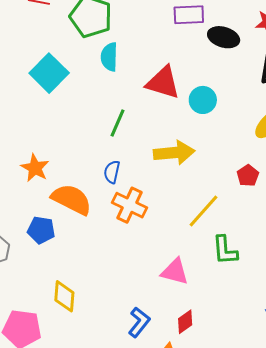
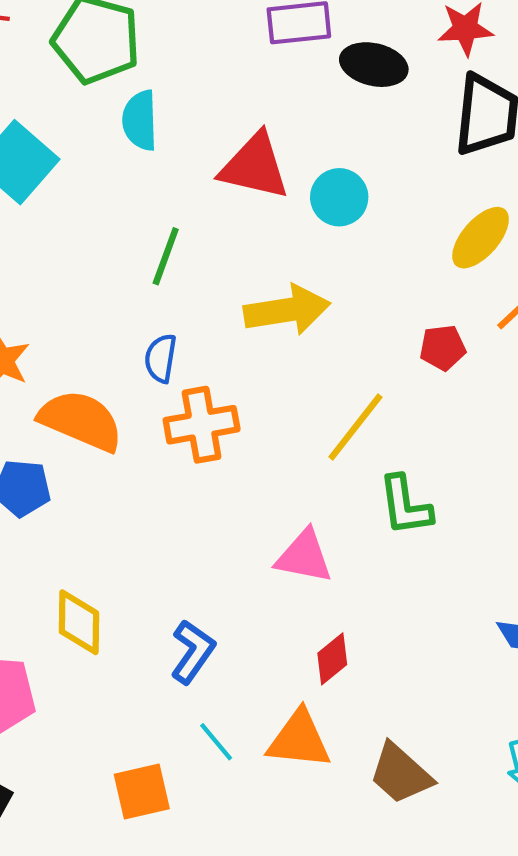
red pentagon: (248, 176) -> (443, 348), turned 30
orange cross: (129, 205) -> (202, 425), turned -32
blue L-shape: (139, 322) -> (193, 652), moved

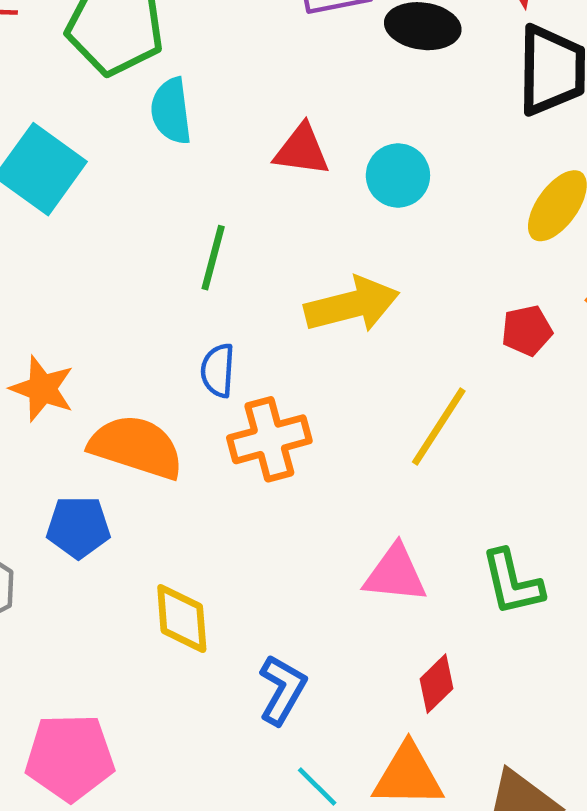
red triangle: (254, 166) -> (302, 150), size x0.7
green L-shape: (405, 505) -> (512, 583), moved
yellow diamond: (79, 622) -> (182, 619), moved

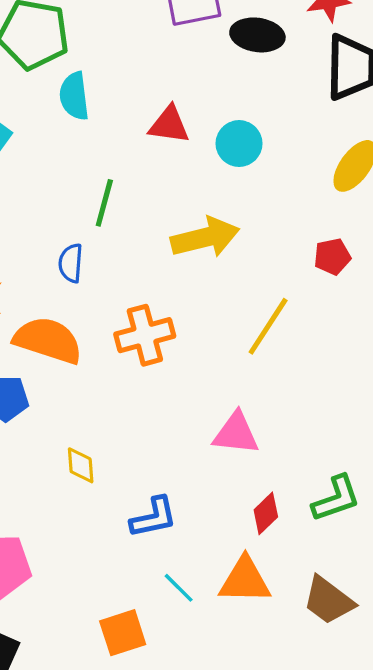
blue semicircle: (218, 370) -> (71, 263), moved
green L-shape: (512, 583) -> (336, 498), moved, turned -96
yellow diamond: (182, 619) -> (81, 465), size x0.7
blue L-shape: (282, 690) -> (154, 517), turned 48

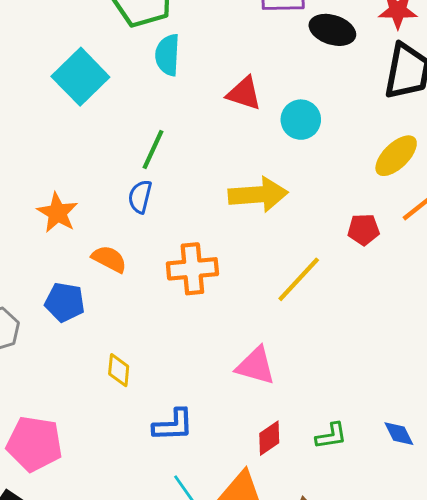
green line: (104, 203) -> (153, 150), moved
orange semicircle: (48, 340) -> (109, 259), size x0.6
green L-shape: (336, 498) -> (331, 436), size x0.7

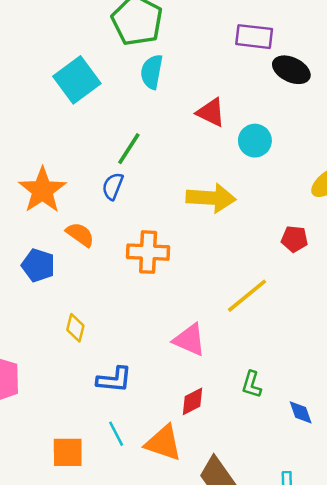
orange star: (57, 213) -> (42, 190), size x1.4
yellow line: (299, 279) -> (247, 296), moved
green L-shape: (331, 436) -> (252, 384), moved, turned 108

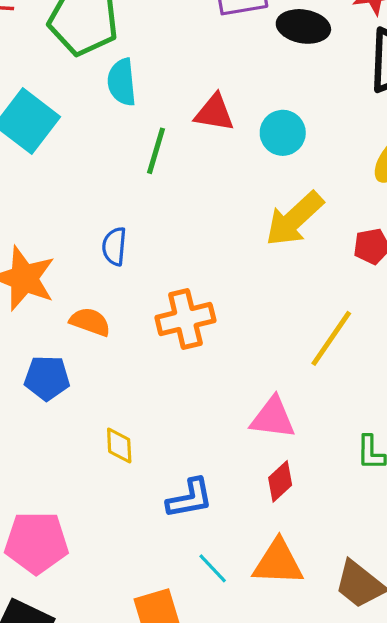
green line: (129, 149) -> (156, 151), moved
yellow arrow: (211, 198) -> (294, 219), moved, turned 150
red diamond: (192, 401) -> (280, 481), moved

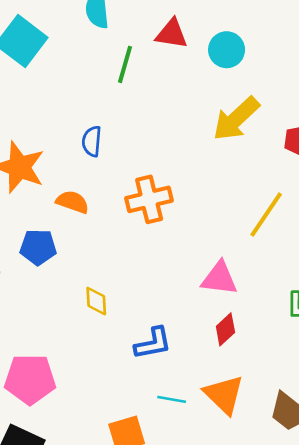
orange triangle: (278, 562) -> (224, 394), turned 42
cyan line: (213, 568) -> (172, 399), turned -36

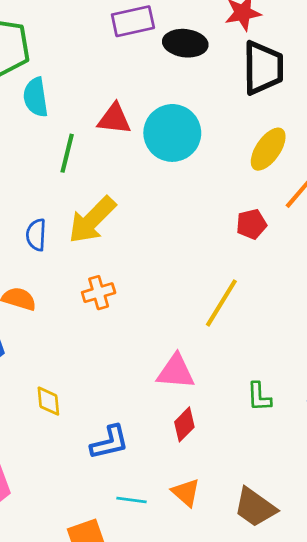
cyan circle: (227, 50) -> (172, 133), size x1.5
yellow arrow: (236, 119) -> (92, 220), moved
orange cross: (149, 199) -> (99, 293), size x0.7
orange triangle: (224, 394) -> (186, 492), size x0.7

